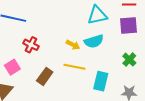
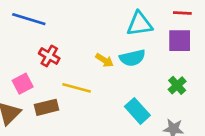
yellow line: (74, 67) -> (77, 88), moved
brown rectangle: (45, 76) -> (46, 107), moved, turned 36
cyan rectangle: (101, 81) -> (137, 111), turned -60

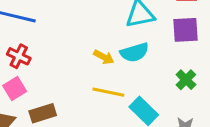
red cross: (49, 56) -> (19, 56), moved
yellow line: (77, 88) -> (108, 92), moved

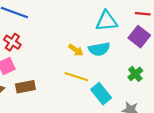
purple square: (186, 30) -> (139, 37), turned 35

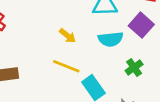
cyan semicircle: (99, 49) -> (111, 39), moved

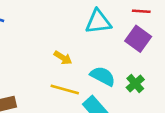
cyan semicircle: (111, 39) -> (103, 76), moved, turned -140

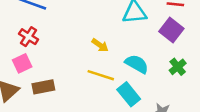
green cross: (135, 84) -> (178, 67), moved

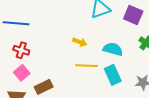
cyan rectangle: (129, 94) -> (113, 75), turned 30

